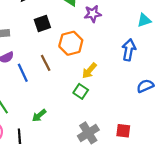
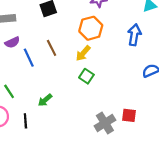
orange hexagon: (71, 43) -> (91, 28), moved
yellow arrow: (89, 71) -> (83, 53), moved
gray cross: (88, 133) -> (105, 123), moved

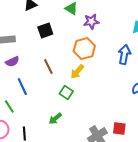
blue line: (29, 58) -> (22, 87), moved
green square: (86, 76) -> (66, 93), moved
green arrow: (45, 100) -> (55, 119), moved

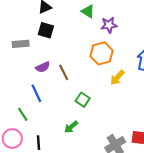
black square: (45, 31) -> (46, 30), moved, turned 35
purple semicircle: (12, 62) -> (43, 67), moved
yellow arrow: (77, 72) -> (117, 78), moved

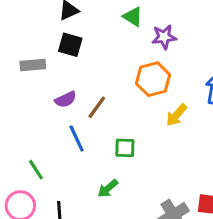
brown line: (64, 72) -> (97, 107), turned 63
blue line: (36, 93) -> (77, 138), moved
green square: (83, 100) -> (125, 148), turned -32

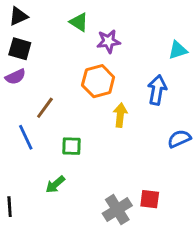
purple semicircle: (66, 99) -> (15, 77), moved
yellow arrow: (176, 115) -> (120, 115), turned 145

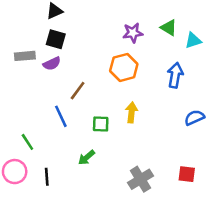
green triangle: (79, 22) -> (169, 28), moved
yellow arrow: (120, 115) -> (132, 112), moved
red square: (150, 199) -> (187, 174), moved

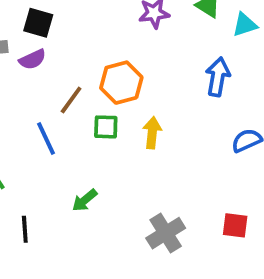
orange hexagon: (124, 67) -> (121, 83), moved
green square: (101, 124) -> (106, 127), moved

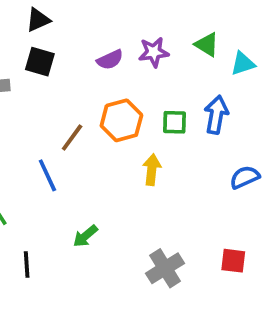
purple semicircle: (33, 59) -> (110, 60), moved
green square: (106, 127) -> (174, 122), moved

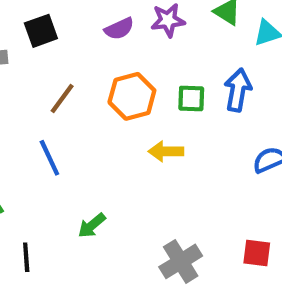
black square: (40, 62) -> (41, 31), turned -36
brown line: (72, 137) -> (62, 98), moved
yellow arrow: (152, 170) -> (166, 151), turned -96

